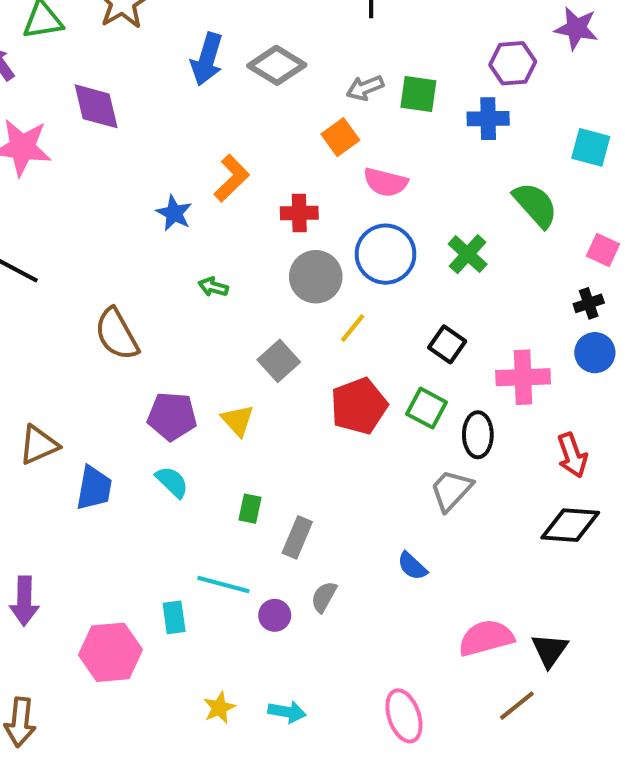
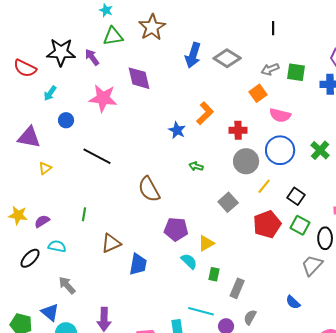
black square: (447, 344) -> (296, 196), moved
yellow triangle: (238, 420) -> (206, 243), moved, turned 42
cyan semicircle: (172, 482) -> (189, 261), moved

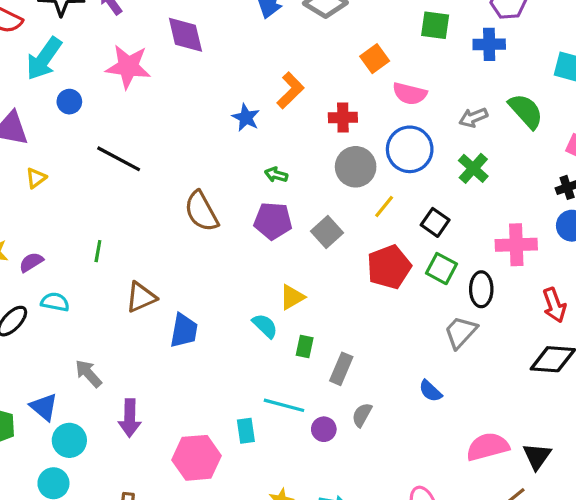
gray arrow: (270, 69) -> (473, 117), moved
cyan arrow: (50, 93) -> (44, 59), size x1.8
green cross: (320, 150) -> (473, 168), moved
purple pentagon: (176, 229) -> (273, 221), moved
gray arrow: (67, 285) -> (88, 374), moved

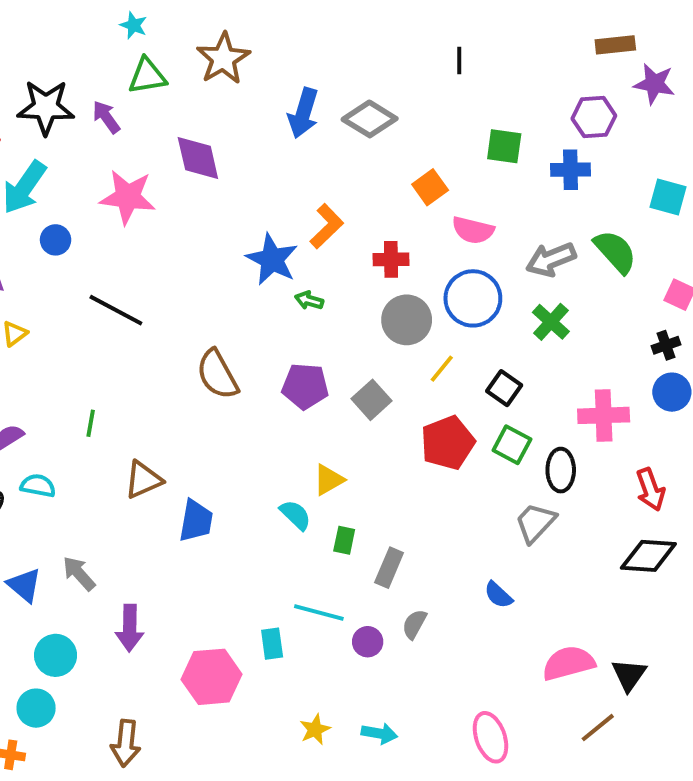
blue star: (246, 117) -> (272, 259), size x1.5
gray arrow: (473, 117) -> (551, 259), size x1.4
green arrow: (276, 175) -> (309, 300), moved
blue triangle: (44, 407) -> (24, 585), moved

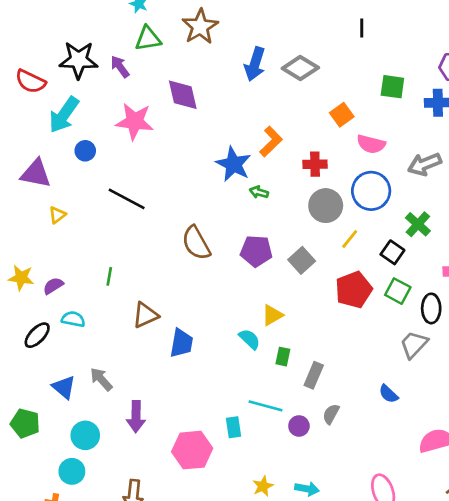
green cross: (551, 322) -> (418, 224), moved

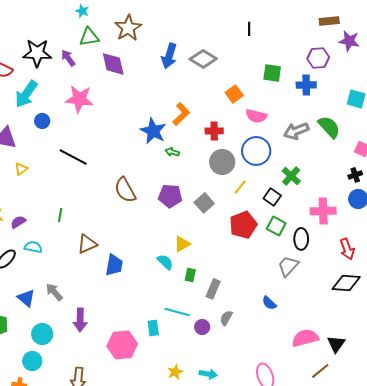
purple diamond: (183, 95) -> (113, 64), moved

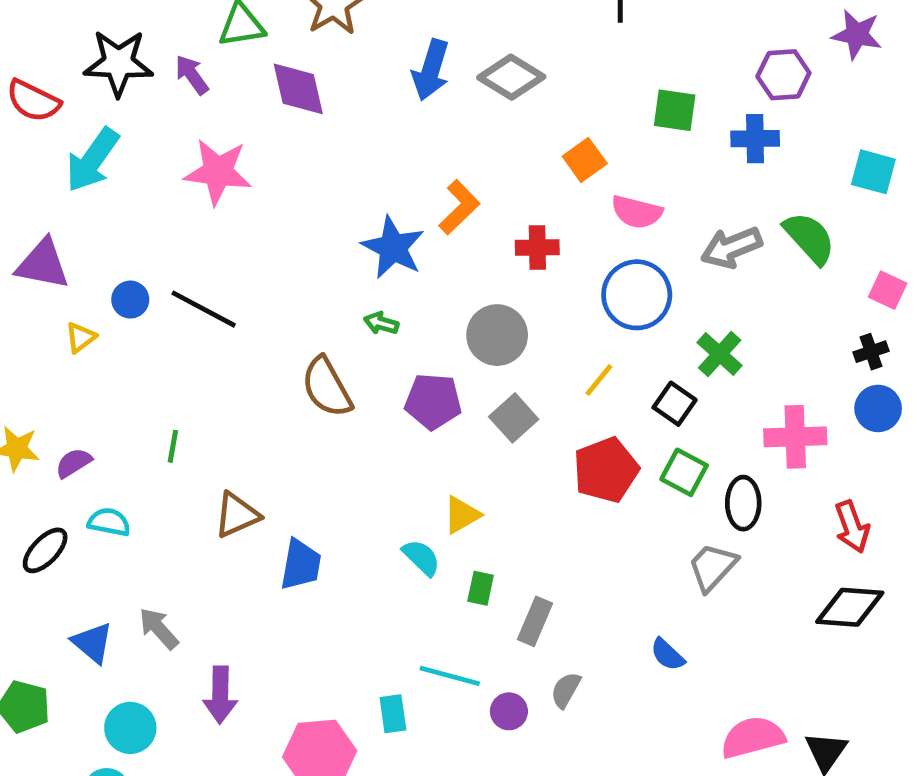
blue circle: (42, 121) -> (130, 300), moved
green arrow: (172, 152) -> (381, 323), moved
gray circle: (222, 162) -> (497, 335), moved

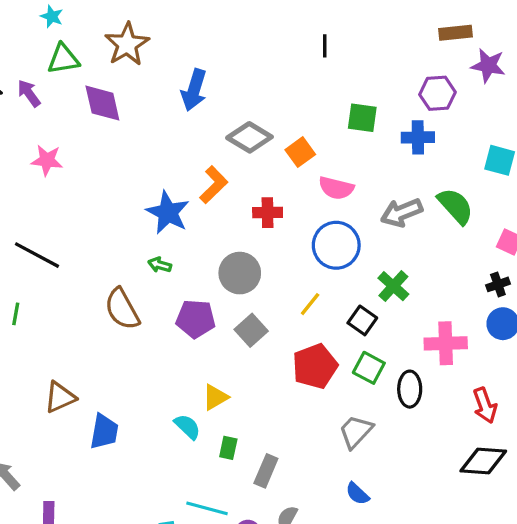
gray diamond: (511, 77) -> (250, 137), moved
pink star: (218, 172) -> (47, 160), size x0.7
green line: (173, 446) -> (16, 314), moved
gray trapezoid: (712, 567) -> (356, 432), moved

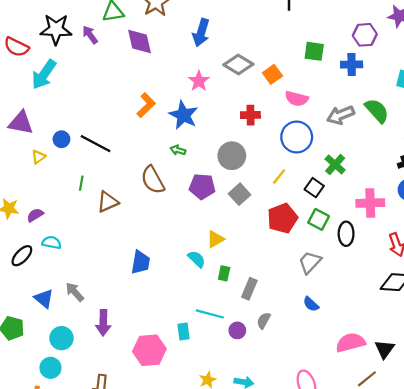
pink star: (47, 160) -> (199, 81), moved, turned 30
orange L-shape: (214, 185) -> (146, 105), moved
brown triangle: (60, 397) -> (108, 202), moved

